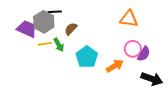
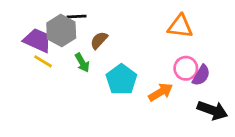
yellow line: (45, 44) -> (43, 61), moved, turned 40

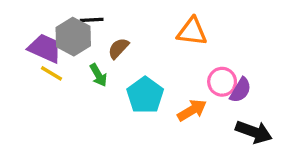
orange triangle: (180, 26) -> (192, 32), moved

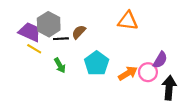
black line: (92, 20) -> (61, 39), moved
green arrow: (98, 75) -> (60, 65), moved
pink circle: (222, 82) -> (148, 72), moved
black arrow: (254, 132) -> (169, 88), turned -105

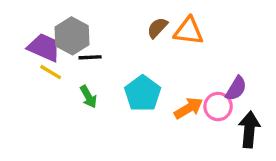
brown semicircle: (79, 32) -> (157, 28), moved

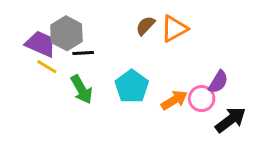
orange triangle: (189, 31) -> (174, 29), turned -36
green arrow: (88, 97) -> (82, 89), size x1.4
black arrow: (249, 129) -> (230, 120), turned 48

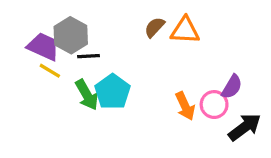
orange triangle: (174, 29) -> (185, 30), turned 32
cyan pentagon: (132, 86) -> (113, 92), moved
orange arrow: (174, 100) -> (185, 106), turned 96

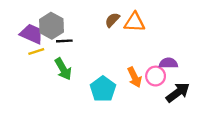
yellow line: (50, 71) -> (36, 51), turned -49
purple semicircle: (232, 87) -> (168, 63), turned -120
cyan pentagon: (113, 92) -> (103, 89), moved

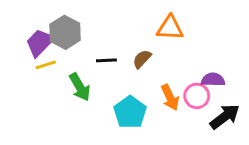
brown semicircle: (112, 20) -> (142, 59), moved
purple trapezoid: (32, 34) -> (40, 43), turned -70
black line: (64, 41) -> (106, 60), moved

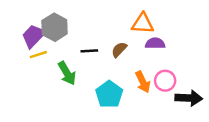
purple semicircle: (213, 80) -> (155, 43), moved
black arrow: (225, 117) -> (189, 98), turned 40

